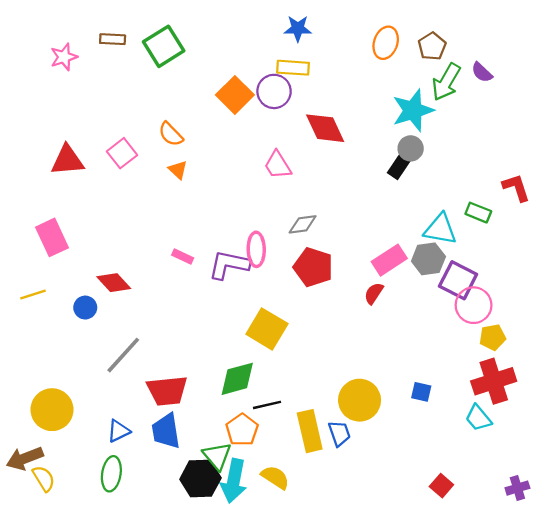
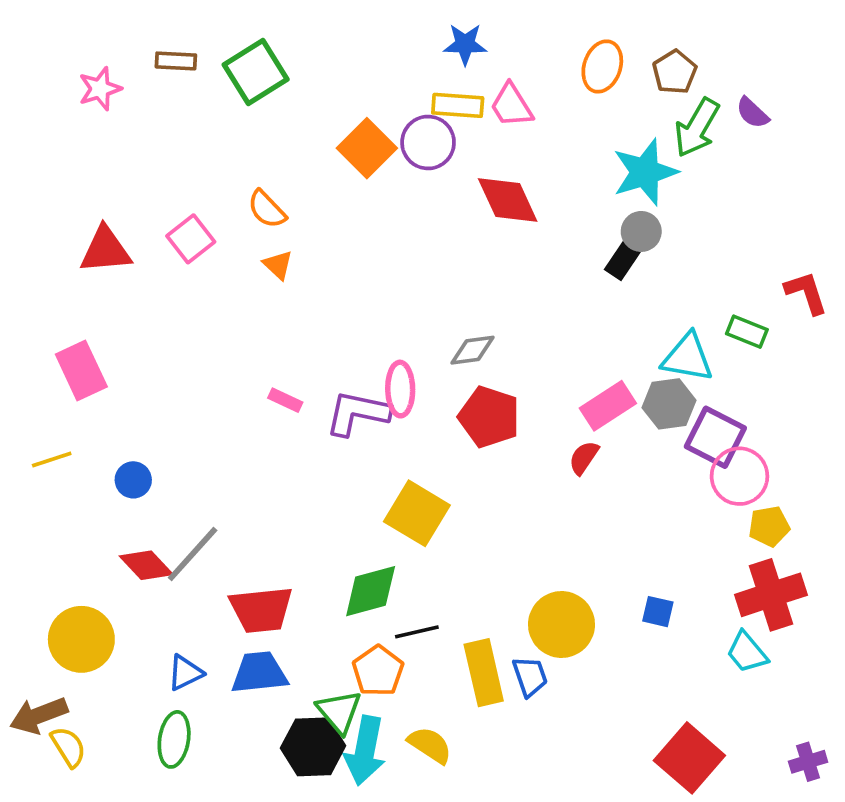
pink trapezoid: (278, 165) -> (511, 105), moved
red diamond: (114, 283) -> (146, 565), moved
blue trapezoid: (166, 431) -> (259, 673), turned 93
red square: (441, 486) -> (689, 758), size x1.8

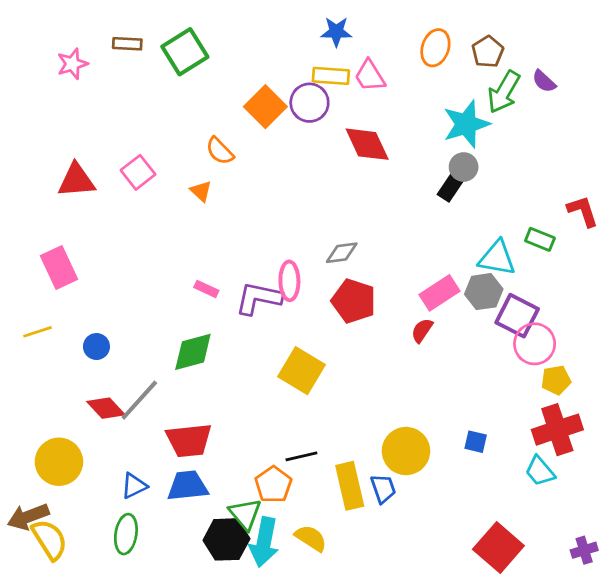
orange semicircle: (267, 209) -> (220, 151), moved
green diamond: (371, 591) -> (193, 352), moved
yellow semicircle: (68, 747) -> (50, 539), size x1.4

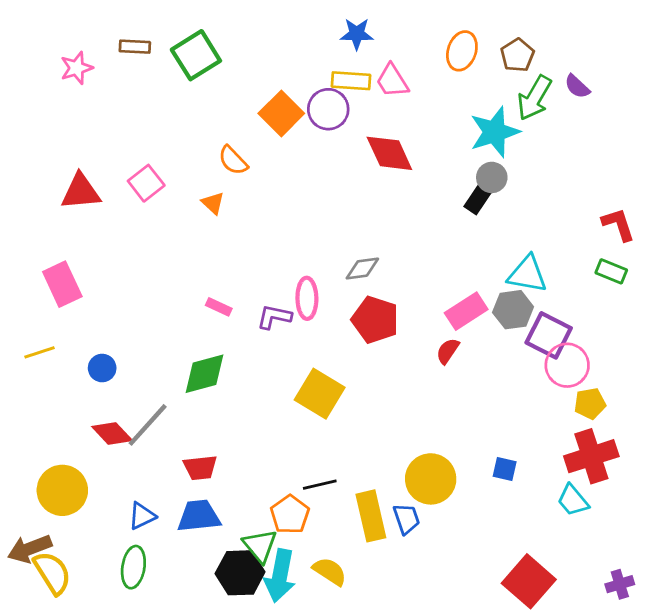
green rectangle: (540, 239) -> (611, 271), moved
purple L-shape: (259, 298) -> (274, 317), size x0.7
red trapezoid: (189, 440) -> (200, 468), size x0.7

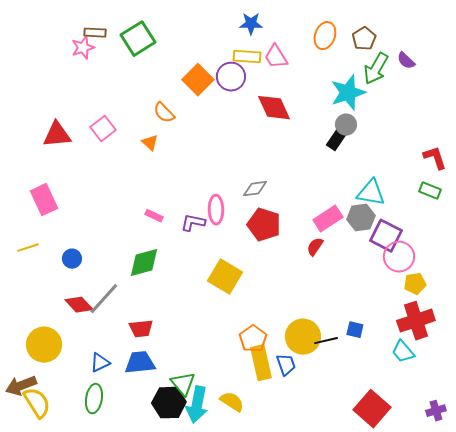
pink star: (77, 68) -> (83, 48), moved
black line: (320, 485) -> (326, 341), moved
orange pentagon: (290, 515) -> (253, 339), moved

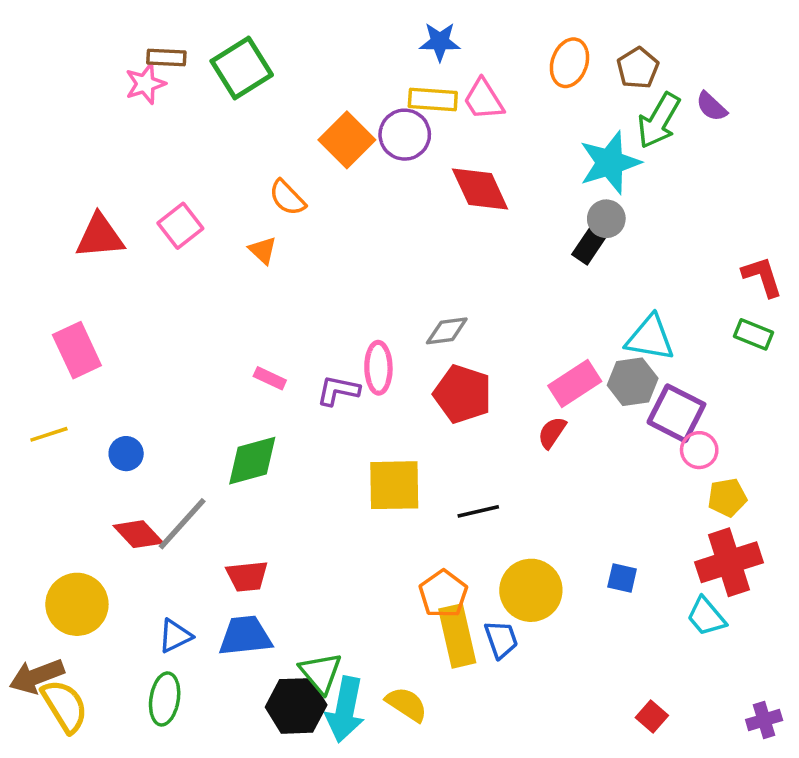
pink circle: (399, 257) -> (699, 450), size x0.7
yellow square: (225, 277) -> (394, 485), turned -32
black line: (326, 341) -> (478, 511), moved
red square: (372, 409) -> (652, 716), size x0.5

